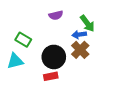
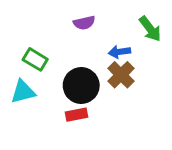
green arrow: (87, 23) -> (150, 29), moved

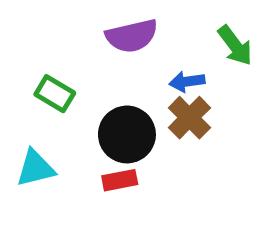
purple semicircle: (84, 23) -> (132, 36), size x1.5
cyan triangle: (23, 92) -> (36, 168), moved

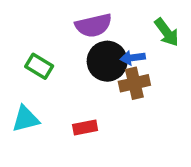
brown cross: (189, 118) -> (134, 83), turned 32
black circle: (127, 134) -> (107, 61), moved

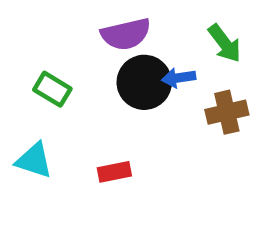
brown cross: (134, 83) -> (227, 112), moved
cyan triangle: (25, 119) -> (34, 160), turned 32

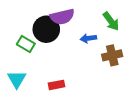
black circle: (144, 82) -> (46, 29), moved
cyan triangle: (34, 160) -> (17, 79), turned 42

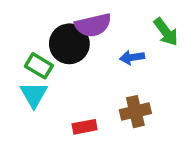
brown cross: (112, 55) -> (135, 112), moved
cyan triangle: (17, 79) -> (34, 95), moved

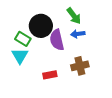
purple semicircle: (93, 25) -> (57, 40), moved, turned 90
green arrow: (166, 32) -> (74, 16), moved

